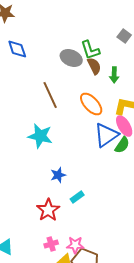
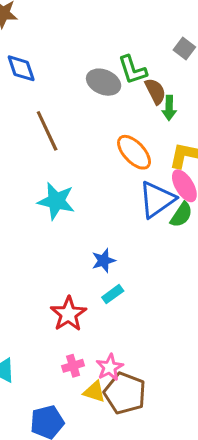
brown semicircle: (94, 66) -> (155, 91), moved
brown line: (50, 95) -> (47, 131), moved
blue star: (58, 175) -> (104, 261), moved
pink star: (75, 245) -> (110, 367), turned -30

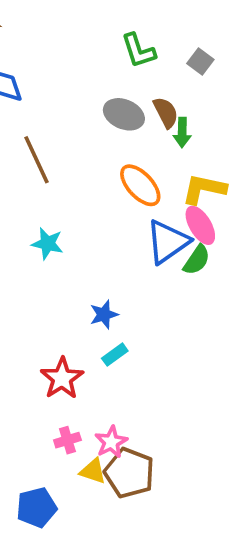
green L-shape: (133, 70) -> (138, 51), moved
gray ellipse: (104, 82) -> (124, 114), moved
cyan star: (56, 201) -> (47, 244), size x0.7

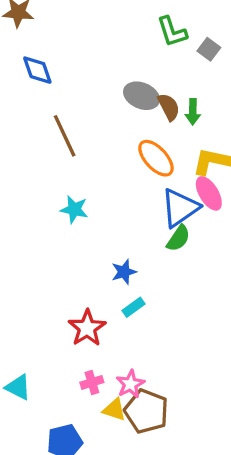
green L-shape: (138, 51) -> (172, 32), moved
brown semicircle: (166, 112) -> (169, 107), moved
green semicircle: (197, 260) -> (178, 238), moved

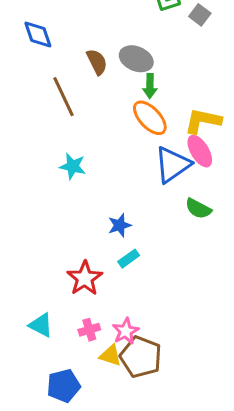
brown semicircle: (169, 107) -> (97, 62), moved
green arrow: (193, 112) -> (150, 86), moved
green semicircle: (178, 238) -> (198, 209), moved, turned 84
cyan triangle: (18, 387) -> (41, 325), moved

